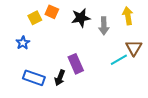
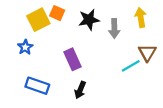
yellow square: (35, 18) -> (38, 20), size x1.5
purple rectangle: (76, 64) -> (72, 59), moved
black arrow: (60, 78) -> (80, 90), moved

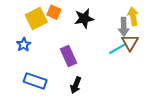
gray arrow: (114, 28) -> (124, 27), moved
brown triangle: (147, 53) -> (130, 42), moved
cyan line: (131, 66) -> (117, 49), moved

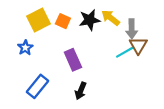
orange square: (54, 12) -> (63, 21), moved
yellow arrow: (133, 16) -> (111, 18), moved, turned -42
blue rectangle: (35, 81) -> (37, 86), turned -70

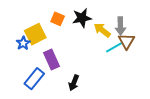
yellow arrow: (111, 18) -> (102, 30), moved
yellow square: (39, 20) -> (35, 34), moved
purple rectangle: (73, 60) -> (52, 59), moved

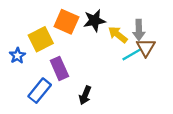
orange square: (58, 19) -> (66, 22), size x1.5
blue star: (23, 43) -> (17, 56), moved

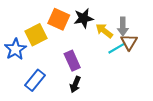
blue star: (17, 56) -> (15, 49), size x1.5
purple rectangle: (59, 68) -> (72, 61), moved

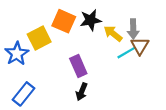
blue rectangle: (35, 80) -> (23, 94), moved

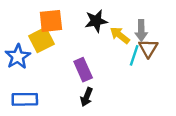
orange square: (64, 21) -> (51, 21), moved, turned -30
cyan line: (126, 53) -> (134, 55), turned -42
blue rectangle: (23, 94) -> (25, 99), turned 50

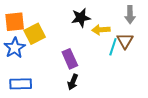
orange square: (51, 21) -> (15, 22), moved
gray arrow: (141, 30) -> (130, 15), moved
yellow arrow: (120, 35) -> (101, 30), turned -42

